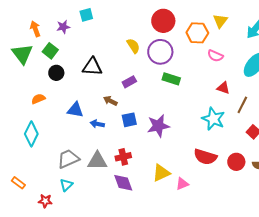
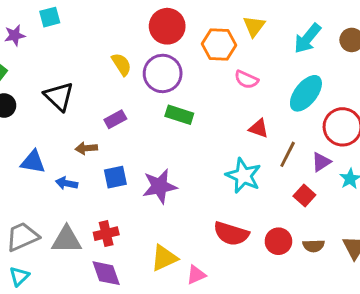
black triangle: (92, 67) -> (59, 96), turned 40
brown arrow: (110, 101) -> (86, 148), turned -32

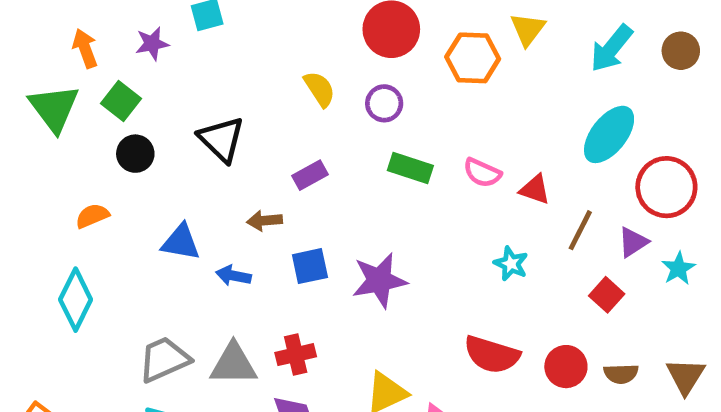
purple circle: (163, 73) -> (384, 103), size x0.6
pink semicircle: (246, 80) -> (482, 173), moved
cyan star: (243, 176) -> (511, 264), size x0.6

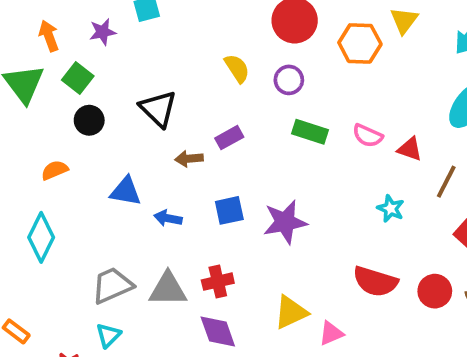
brown arrow: (265, 221) -> (189, 159), moved

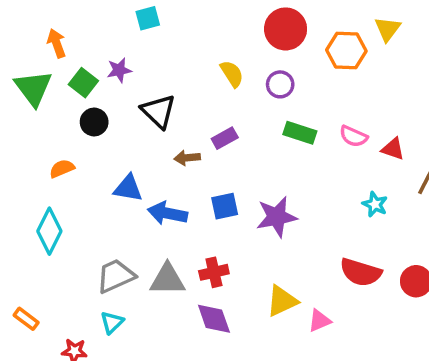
purple star: (103, 32) -> (119, 70), moved
blue arrow: (168, 218) -> (167, 213), size x1.5

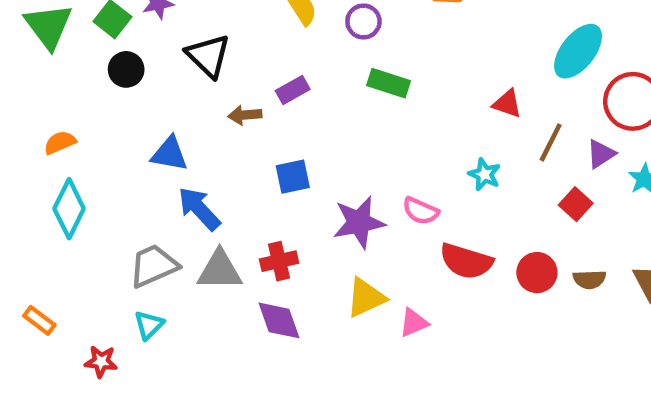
pink semicircle: (354, 136) -> (421, 211), moved
orange semicircle: (62, 169) -> (60, 142), moved
blue arrow: (167, 213) -> (199, 209), moved, turned 36
purple star: (277, 217) -> (359, 222), moved

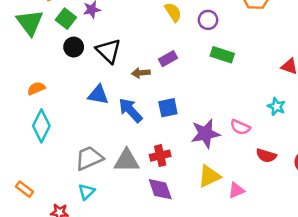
black triangle: (208, 56) -> (109, 51), moved
blue arrow: (199, 209) -> (130, 110), moved
red semicircle: (466, 261) -> (266, 156), size x0.7

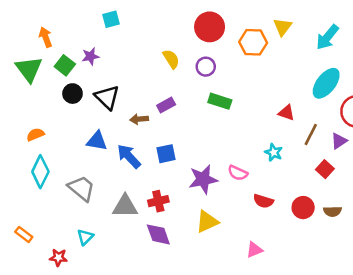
gray trapezoid: (89, 158) -> (81, 188), moved, turned 64
pink triangle: (236, 190) -> (254, 250), moved

